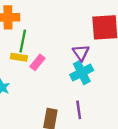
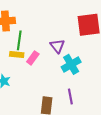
purple triangle: (81, 53) -> (57, 46), moved

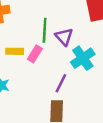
green line: (19, 40) -> (45, 30), moved
purple line: (70, 97) -> (61, 83), moved, turned 42

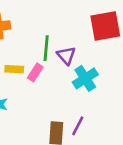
purple line: (61, 83) -> (78, 126), moved

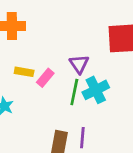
green line: (46, 48) -> (74, 92), moved
purple line: (78, 126) -> (82, 138), turned -30

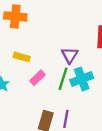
pink rectangle: (45, 78) -> (37, 78), moved

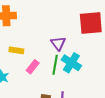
cyan cross: (82, 79) -> (71, 63), turned -30

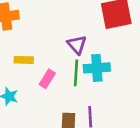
cyan cross: (71, 63) -> (97, 68), turned -30

